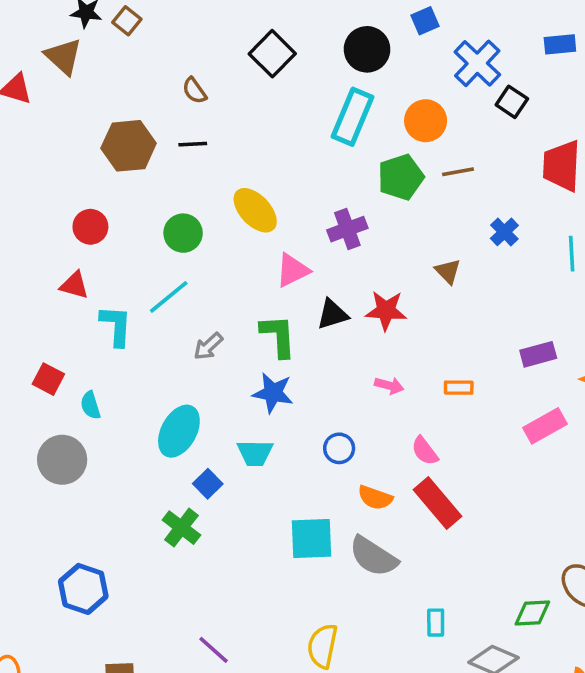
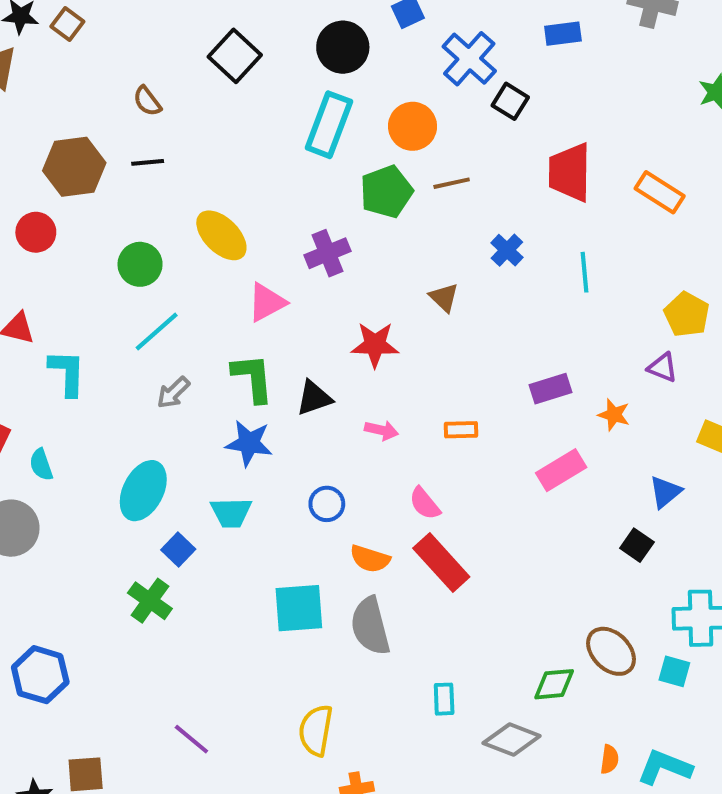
red circle: (90, 227) -> (36, 232), moved
cyan line: (169, 297) -> (157, 332), moved
black triangle: (332, 314) -> (314, 398), moved
gray semicircle: (373, 556) -> (370, 626), turned 45

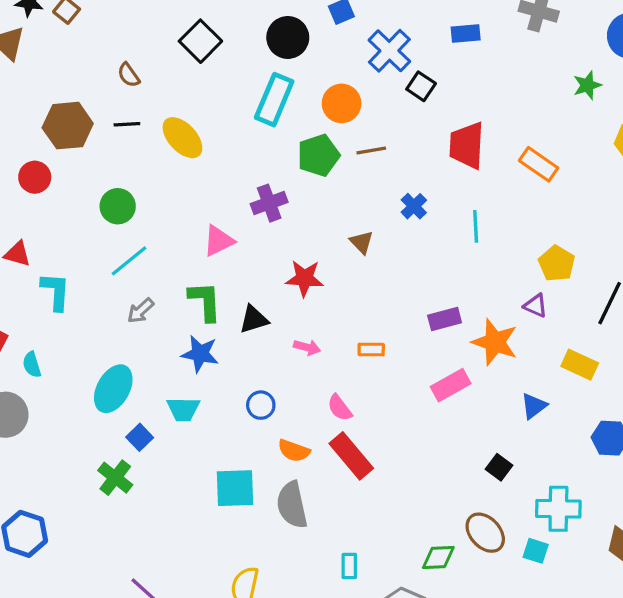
yellow ellipse: (221, 235) -> (182, 138), moved
orange star: (614, 415) -> (495, 342), size x1.8
black square: (637, 545) -> (499, 467), moved

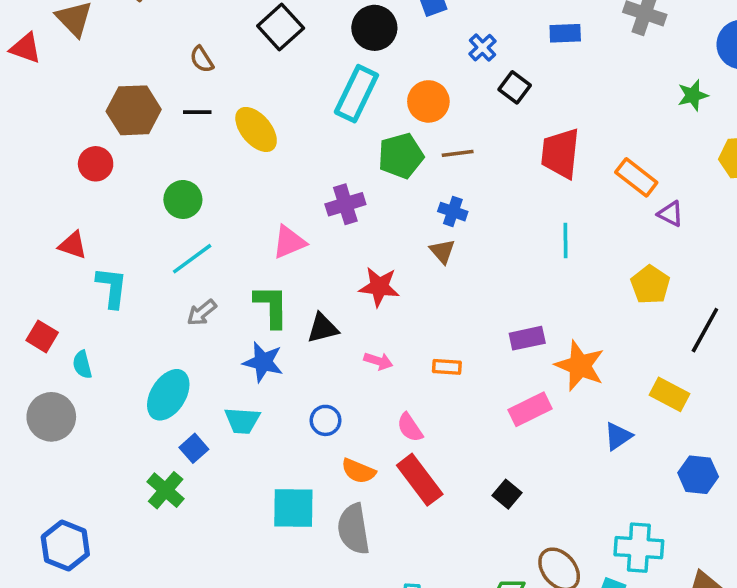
blue cross: (389, 51) -> (483, 48), size x0.6
blue cross: (414, 206) -> (453, 212), moved, turned -30
purple triangle: (536, 306) -> (670, 214), moved
black square: (499, 467) -> (507, 494), moved

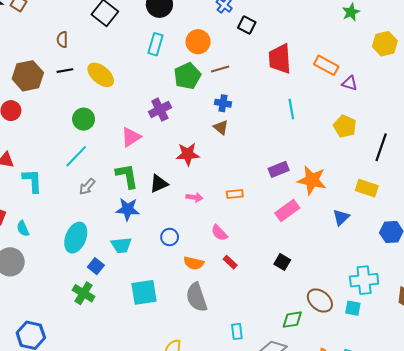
brown semicircle: (202, 59) -> (62, 40), turned 42
cyan rectangle: (356, 94) -> (155, 44), size x0.7
green circle: (183, 199) -> (84, 119), moved
red rectangle: (420, 480) -> (230, 262), size x0.5
cyan square: (293, 508) -> (144, 292), moved

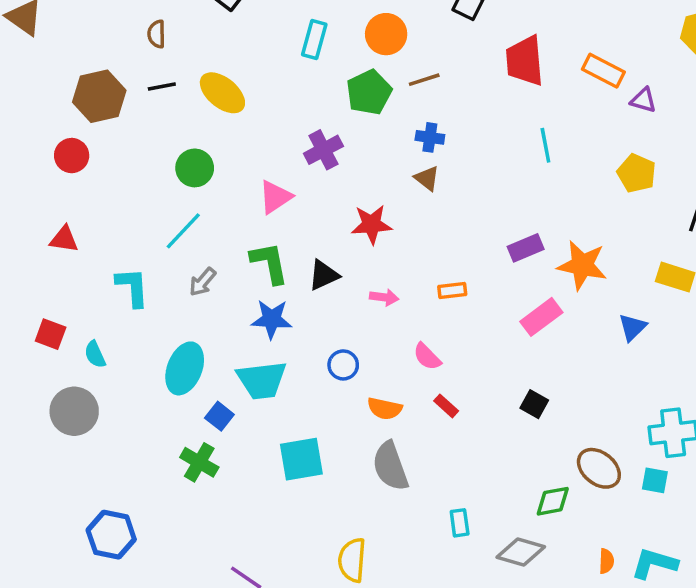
cyan L-shape: (32, 181) -> (132, 287), moved
cyan trapezoid: (121, 245) -> (262, 380), size x1.4

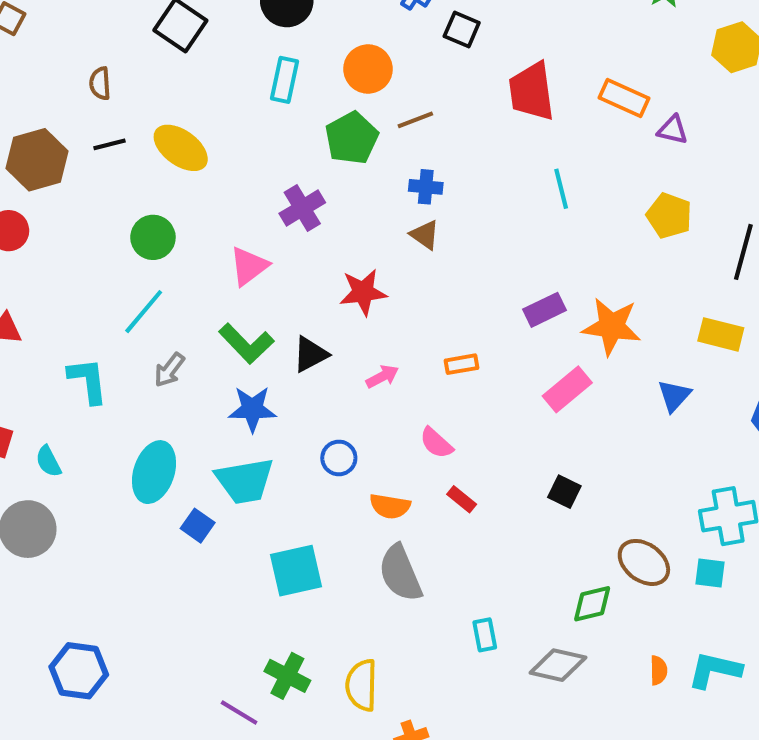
green L-shape: (269, 263) -> (246, 343), turned 150
pink arrow: (384, 297) -> (382, 376), turned -32
green cross: (199, 462) -> (287, 676), moved

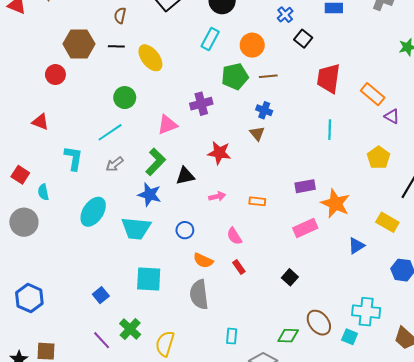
green L-shape: (246, 343) -> (156, 162), turned -108
blue square: (198, 526) -> (101, 295), moved

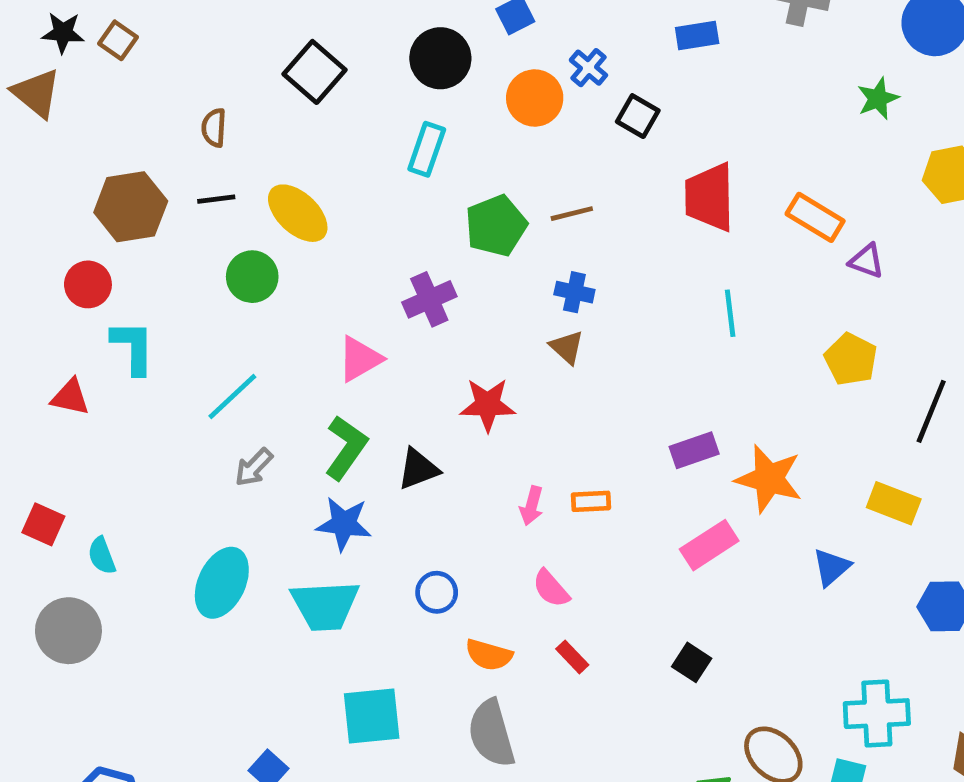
orange circle: (252, 45) -> (535, 98), moved
green circle: (125, 98) -> (252, 277), moved
cyan L-shape: (74, 158) -> (133, 347), moved
pink arrow: (217, 196) -> (531, 506), moved, turned 126

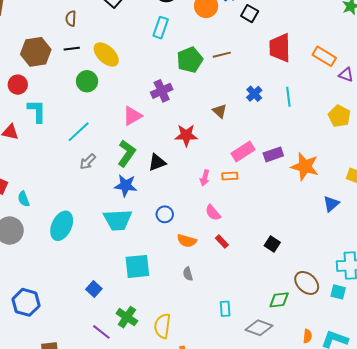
blue cross: (574, 292) -> (254, 94), moved, turned 35
pink rectangle: (709, 545) -> (243, 151), moved
cyan ellipse: (222, 583) -> (62, 226), moved
gray semicircle: (491, 733) -> (188, 274), size x0.5

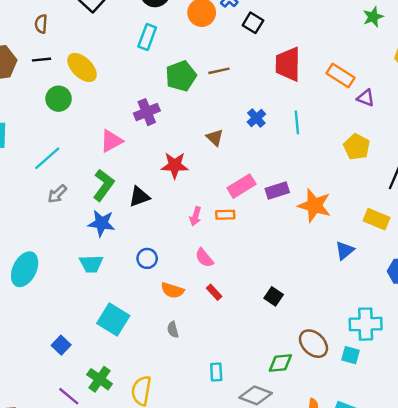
cyan trapezoid: (118, 220) -> (91, 264), size x0.7
cyan square: (137, 266) -> (113, 320), turned 36

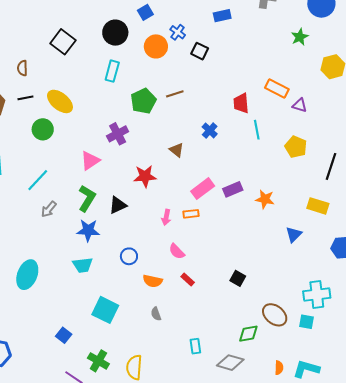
red trapezoid: (288, 64) -> (241, 103), moved, size x0.7
cyan line: (297, 122) -> (257, 130), moved
orange star: (314, 206) -> (265, 199), size x0.7

